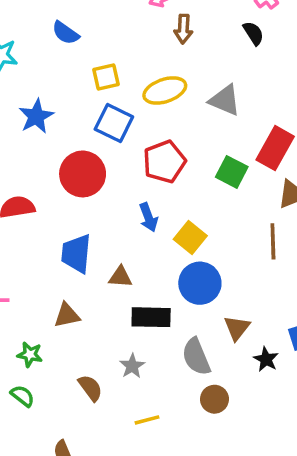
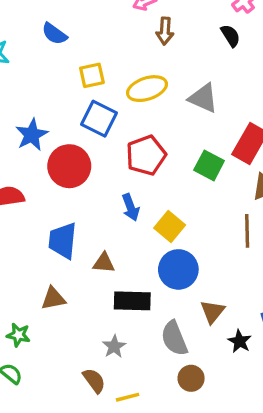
blue star: (36, 116) -> (32, 135), moved
brown semicircle: (90, 388) -> (94, 381), moved

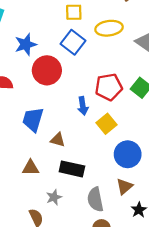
red pentagon: (146, 155) -> (109, 87), moved
blue circle: (178, 269) -> (128, 154), moved
brown triangle: (53, 298) -> (30, 168), moved

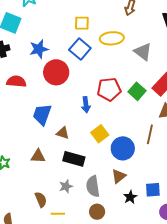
yellow square: (107, 124) -> (100, 134), moved
gray star: (54, 197) -> (66, 186), moved

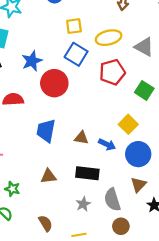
red pentagon: (109, 89) -> (112, 72), moved
blue arrow: (86, 105) -> (107, 144), moved, turned -49
brown triangle: (63, 133) -> (81, 138), moved
yellow square: (100, 134) -> (128, 124), moved
brown semicircle: (41, 200) -> (45, 223), moved

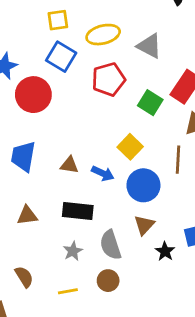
brown circle: (121, 226) -> (108, 281), moved

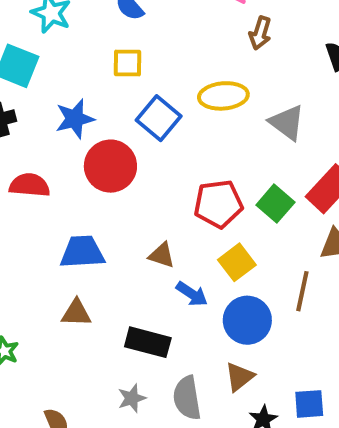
yellow square: (58, 20) -> (128, 63), moved
red pentagon: (109, 79) -> (218, 204), moved
blue trapezoid: (23, 156) -> (82, 252), turned 68
brown triangle: (69, 165) -> (162, 255), moved
brown triangle: (27, 216) -> (76, 313), moved

